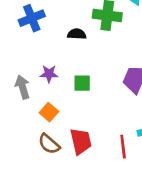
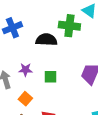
black semicircle: (77, 34) -> (46, 40), size x1.5

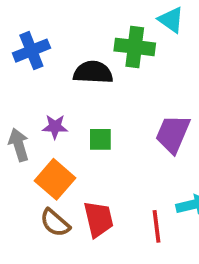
orange square: (25, 99) -> (55, 179), size x1.5

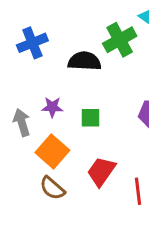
green cross: (135, 47) -> (120, 40), turned -36
red trapezoid: (99, 219) -> (101, 171), moved, turned -132

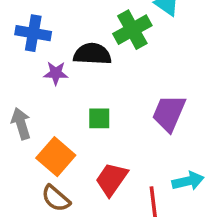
blue cross: (32, 43) -> (33, 33), turned 32
purple star: (52, 107) -> (56, 73), moved

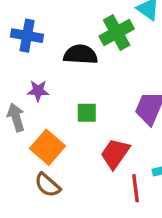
purple star: (56, 73) -> (38, 91), moved
red trapezoid: (111, 179) -> (115, 154), moved

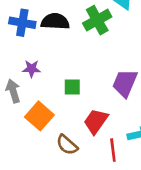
black semicircle: (80, 55) -> (55, 21), moved
brown semicircle: (47, 185) -> (67, 145), moved

